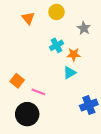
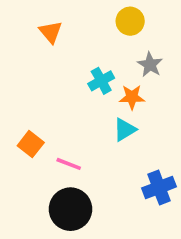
yellow circle: (56, 12) -> (130, 21), moved
gray star: (84, 28) -> (150, 65), moved
black circle: (27, 114) -> (70, 209), moved

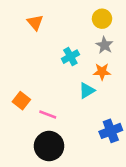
yellow circle: (130, 21) -> (102, 19), moved
orange star: (132, 97) -> (102, 72), moved

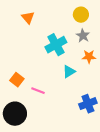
cyan cross: (70, 57) -> (56, 45), size x1.5
orange star: (102, 72) -> (89, 57), moved
black circle: (49, 146) -> (15, 114), moved

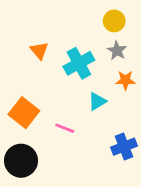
orange triangle: (28, 18) -> (39, 51), moved
orange square: (17, 80) -> (24, 113), size x1.5
pink line: (38, 91) -> (65, 128), moved

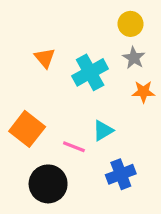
cyan triangle: (97, 101) -> (103, 131), moved
blue cross: (124, 147) -> (121, 174), moved
black circle: (21, 161) -> (48, 184), moved

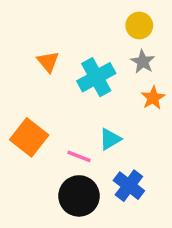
orange star: (143, 92) -> (153, 98), turned -30
blue cross: (121, 174) -> (129, 186), turned -32
black circle: (48, 184) -> (79, 196), moved

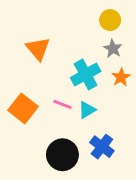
orange triangle: (48, 62) -> (38, 49), size x1.4
cyan cross: (96, 77) -> (86, 74), moved
pink line: (79, 156) -> (62, 104), moved

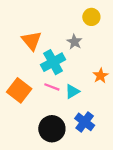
gray star: (113, 49) -> (74, 42), moved
cyan cross: (86, 74) -> (53, 62), moved
orange star: (121, 77) -> (100, 76), moved

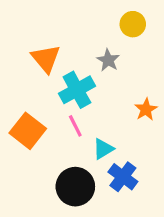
pink line: (52, 87) -> (75, 126), turned 42
cyan triangle: (72, 91) -> (103, 149), moved

